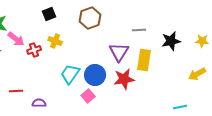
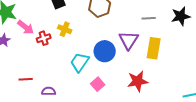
black star: (171, 41) -> (181, 16), moved
blue circle: (95, 75) -> (105, 51), moved
red star: (124, 79) -> (138, 81), moved

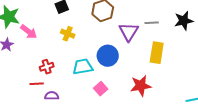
red cross: (44, 38) -> (47, 67), moved
purple triangle: (129, 40) -> (129, 32), moved
cyan trapezoid: (80, 62) -> (83, 67), turned 45
red line: (26, 79) -> (37, 84), moved

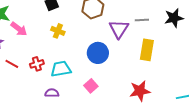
cyan trapezoid: (83, 67) -> (61, 69), moved
red line: (37, 84) -> (12, 64), moved, turned 32
red star: (141, 86) -> (140, 91), moved
purple semicircle: (52, 96) -> (52, 93), moved

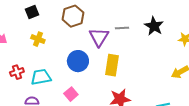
black star: (174, 18) -> (154, 26), turned -30
yellow rectangle: (147, 50) -> (112, 65), moved

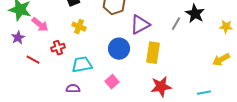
gray line: (122, 28) -> (176, 24), moved, turned -56
purple triangle: (99, 37) -> (140, 25), turned 30
red cross: (17, 72) -> (58, 48), moved

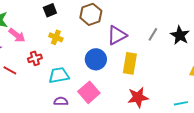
black star: (195, 14) -> (180, 35), moved
pink square: (112, 82) -> (89, 92), size x1.5
purple semicircle: (73, 89) -> (61, 101), moved

